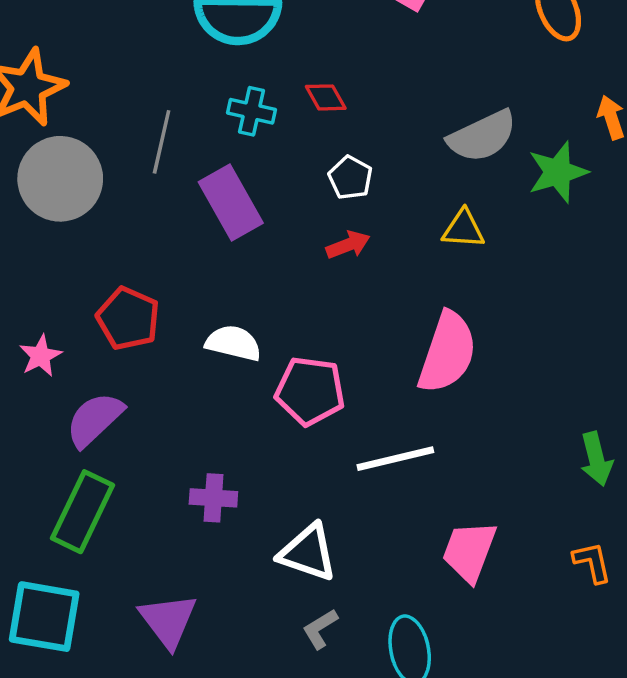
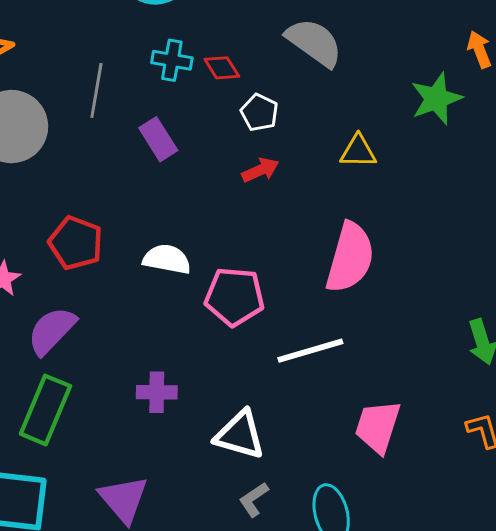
red diamond: (326, 97) -> (222, 68), moved
gray semicircle: (482, 136) -> (314, 42), moved, turned -116
purple rectangle: (231, 202) -> (158, 139), size x0.7

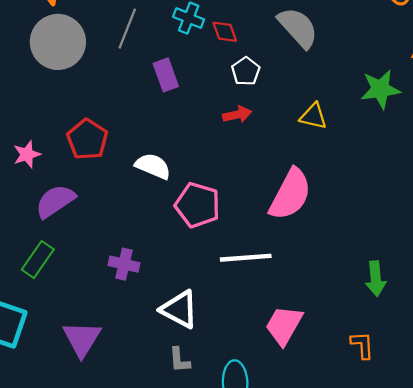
green rectangle: (45, 410) -> (38, 260), size x0.7
gray L-shape: (254, 499) -> (179, 360), turned -72

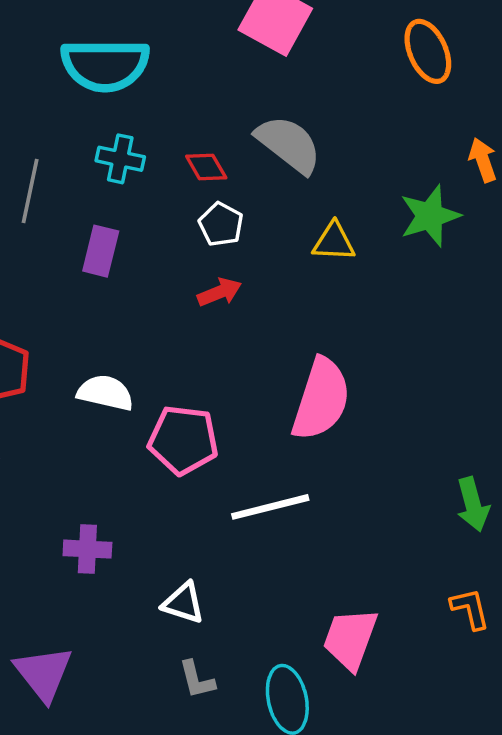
red diamond: (225, 32) -> (206, 167), moved
purple rectangle: (166, 75) -> (101, 251), turned 44
yellow triangle: (313, 116) -> (334, 242), moved
white triangle: (179, 309) -> (183, 603), size x0.7
pink trapezoid: (284, 325) -> (350, 639), moved

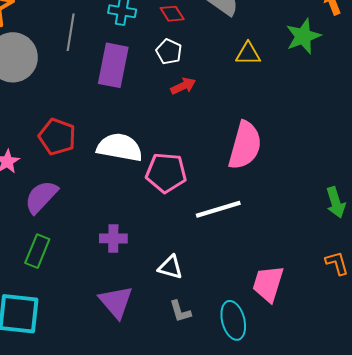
white pentagon: (221, 224) -> (169, 52), moved
purple rectangle: (101, 251) -> (113, 65), size x1.5
white semicircle: (105, 393) -> (120, 147), size x1.4
purple triangle: (43, 673) -> (116, 302), moved

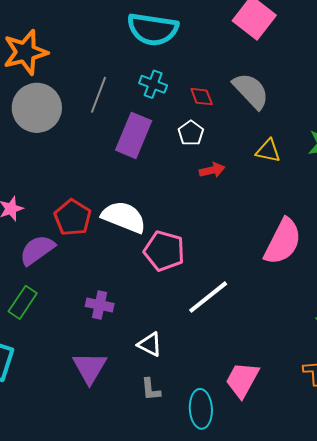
red arrow: (183, 86) -> (212, 170), moved
red pentagon: (57, 137) -> (73, 218), moved
pink semicircle: (245, 145) -> (283, 242), moved
white line: (218, 209) -> (208, 297), turned -33

